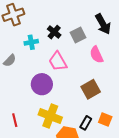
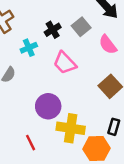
black cross: (54, 32) -> (53, 30), turned 32
purple circle: (42, 84) -> (48, 106), moved

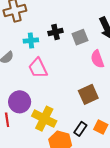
pink trapezoid: (65, 63) -> (38, 68), moved
purple circle: (48, 106) -> (20, 102), moved

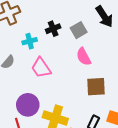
pink semicircle: (97, 59) -> (84, 57), moved
brown square: (88, 94) -> (96, 87), turned 30

